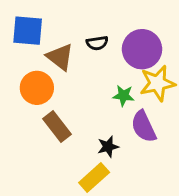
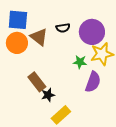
orange circle: (37, 88) -> (17, 43), moved
purple semicircle: (144, 126) -> (93, 82), turned -135
black star: (108, 147) -> (48, 95), moved

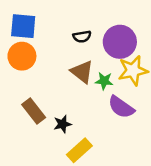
brown triangle: (39, 37) -> (82, 72), moved
brown rectangle: (37, 82) -> (34, 111), moved
purple semicircle: (93, 82) -> (121, 107), turned 105

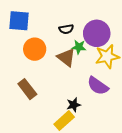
orange circle: (22, 56) -> (35, 49), moved
green star: (104, 81) -> (79, 47), moved
black star: (62, 124) -> (74, 105), moved

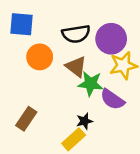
black semicircle: (66, 29) -> (76, 34), size x1.6
green star: (79, 47) -> (91, 84), moved, size x1.5
brown rectangle: (27, 89) -> (26, 119), moved, turned 72

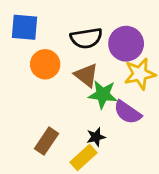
brown rectangle: (26, 119) -> (47, 141), moved

